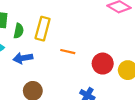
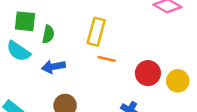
yellow rectangle: (43, 29) -> (96, 32), moved

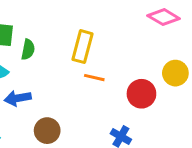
blue arrow: (53, 67) -> (18, 98), moved
yellow circle: (178, 81) -> (175, 73), moved

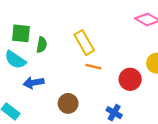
yellow rectangle: (83, 47) -> (84, 43), turned -45
brown circle: (47, 131) -> (68, 103), moved

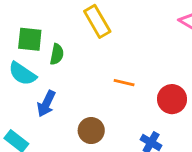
yellow rectangle: (84, 43) -> (97, 21), moved
blue arrow: (34, 83) -> (46, 104), turned -54

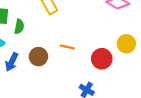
brown circle: (91, 131) -> (38, 57), moved

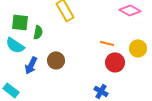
orange line: (67, 47) -> (107, 43), moved

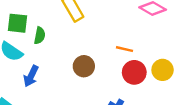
yellow circle: (138, 48) -> (163, 70), moved
brown circle: (56, 60) -> (84, 66), moved

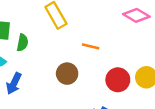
orange line: (124, 49) -> (91, 46), moved

